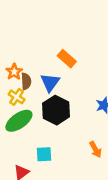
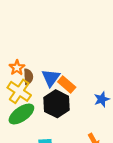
orange rectangle: (67, 59) -> (67, 85), moved
yellow cross: (17, 97) -> (19, 91), size x1.5

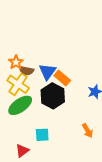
brown semicircle: (28, 77) -> (26, 71), turned 104

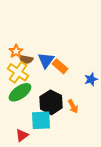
black hexagon: (53, 96) -> (51, 102), moved
orange arrow: (87, 131) -> (73, 106), moved
cyan square: (42, 135) -> (41, 120), size x1.5

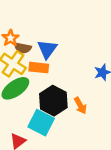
orange rectangle: (60, 66) -> (39, 68), moved, turned -35
cyan square: (41, 120) -> (41, 123), turned 30

